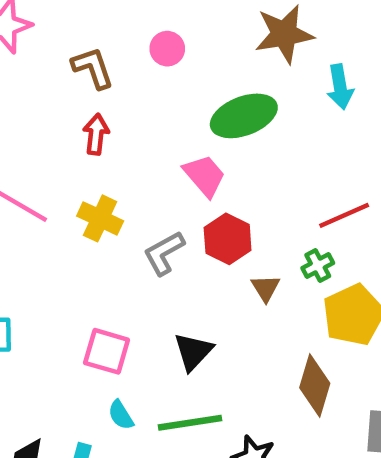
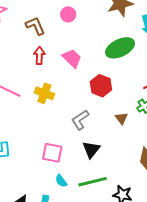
green ellipse: (244, 116) -> (120, 48), moved
pink trapezoid: (205, 176) -> (72, 58), moved
red hexagon: (228, 239) -> (101, 86), moved
gray L-shape: (164, 253) -> (80, 120), moved

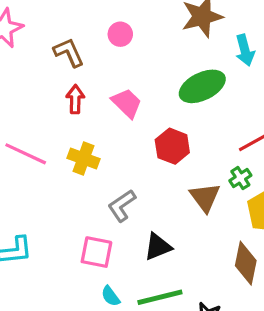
brown triangle: (121, 118) -> (205, 197), size x1.5
gray L-shape: (80, 120) -> (122, 206), moved
black triangle: (91, 150) -> (158, 247), turned 30

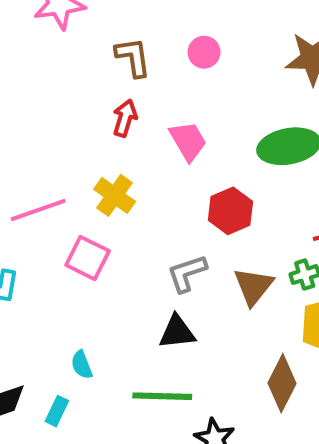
pink line: (26, 154) -> (38, 210), moved, turned -60
gray L-shape: (122, 206) -> (187, 273), moved
pink square: (96, 252) -> (88, 258), moved
cyan semicircle: (111, 296) -> (82, 365), moved

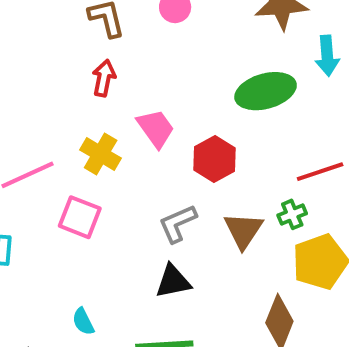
pink trapezoid: (188, 141) -> (156, 128), moved

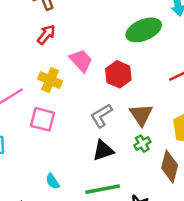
red arrow: (104, 78) -> (46, 34), turned 35
green cross: (292, 214) -> (142, 144), moved

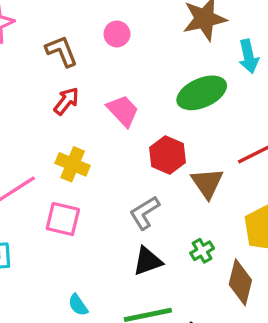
pink trapezoid: (81, 61) -> (123, 111), moved
brown triangle: (141, 115) -> (207, 183), moved

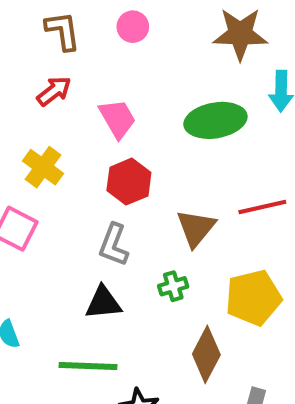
red hexagon: (167, 155) -> (129, 182), moved
gray L-shape: (145, 213) -> (114, 245), turned -51
green cross: (202, 251) -> (173, 286), moved

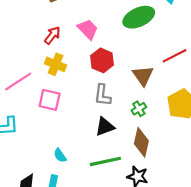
red arrow: (54, 91) -> (52, 35), moved
brown diamond: (206, 354) -> (141, 142), moved

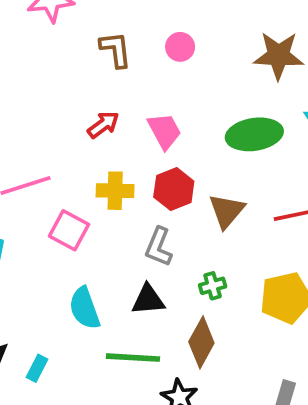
yellow cross: (56, 64) -> (115, 191), moved, turned -36
brown triangle: (143, 76) -> (227, 211), moved
cyan semicircle: (60, 155) -> (85, 308), moved, size x1.6

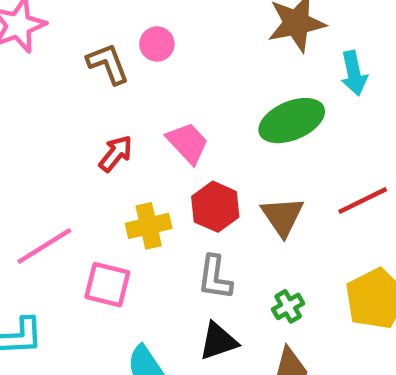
pink circle: (180, 47) -> (157, 44), moved

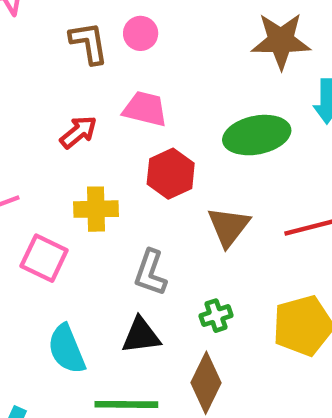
pink trapezoid: (188, 143) -> (145, 109), moved, turned -45
red hexagon: (215, 207) -> (171, 174), moved

